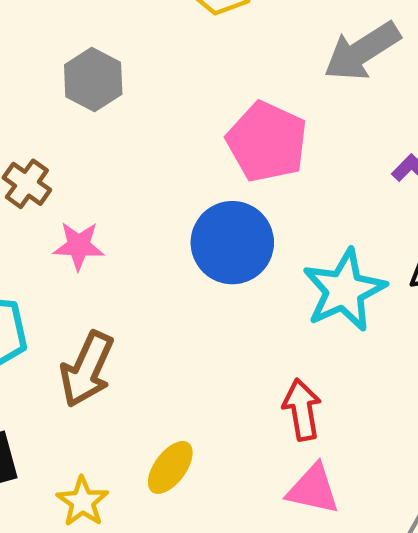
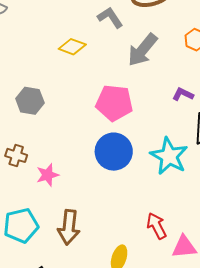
red arrow: (302, 410) -> (157, 226), moved

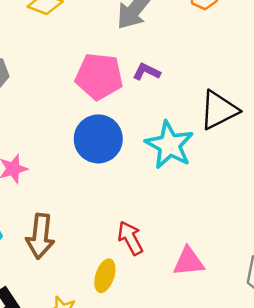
purple L-shape: (183, 94) -> (146, 72), moved
red arrow: (157, 226) -> (130, 238), moved

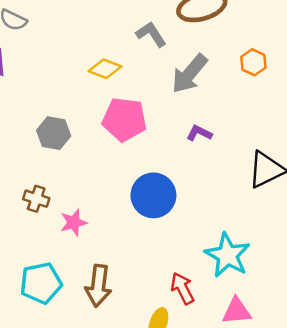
pink pentagon: (99, 76) -> (124, 119), moved
cyan star: (169, 145) -> (227, 255), moved

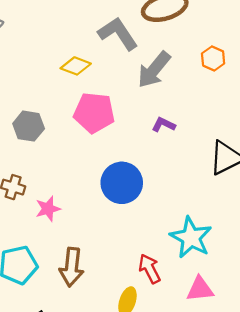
gray L-shape: (151, 34) -> (118, 34), size x1.4

